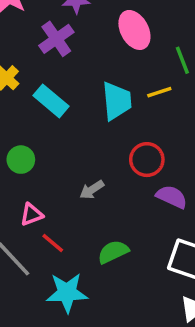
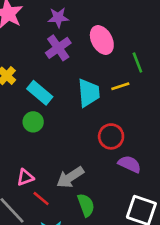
purple cross: (56, 39) -> (58, 48), moved
green circle: (21, 160) -> (33, 122), moved
gray arrow: (92, 190) -> (70, 177), moved, size x1.5
green semicircle: (113, 252) -> (86, 205), turned 95

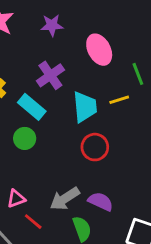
purple cross: (58, 48) -> (50, 75), moved
red circle: (111, 136) -> (95, 147), moved
purple semicircle: (130, 164) -> (101, 202), moved

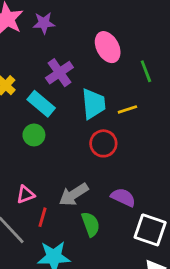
purple star: (52, 25) -> (44, 23), moved
yellow line: (119, 100) -> (127, 109), moved
purple semicircle: (101, 202) -> (123, 197), moved
red line: (33, 222) -> (42, 217), turned 66

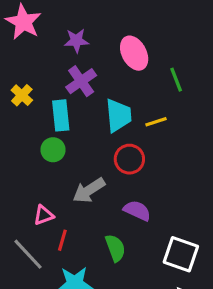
purple star: (44, 23) -> (76, 41), moved
cyan rectangle: (41, 104) -> (61, 115), turned 44
gray arrow: (74, 194) -> (89, 190), moved
purple semicircle: (123, 197) -> (137, 211), moved

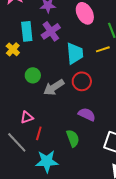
yellow cross: (22, 95) -> (13, 49), moved
cyan rectangle: (61, 115) -> (27, 31), moved
yellow line: (156, 122) -> (103, 49), moved
gray arrow: (89, 190) -> (54, 87), moved

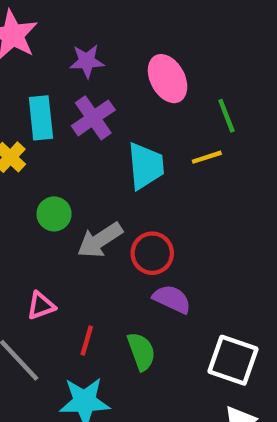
red circle: (82, 81) -> (152, 253), moved
red line: (39, 133) -> (87, 341), moved

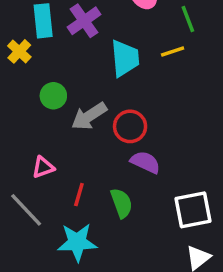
white square: (233, 360) -> (193, 210), turned -30

